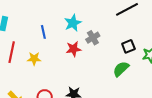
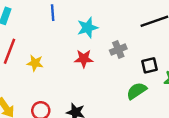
blue line: (43, 32) -> (53, 13), moved
gray cross: (93, 38) -> (118, 50), moved

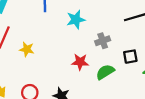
red star: (84, 59) -> (80, 62), moved
green semicircle: (137, 91) -> (105, 72), moved

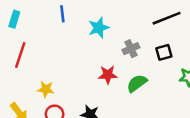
yellow star: (27, 49) -> (46, 89), moved
black square: (130, 57) -> (164, 52), moved

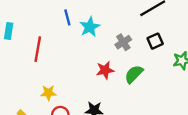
blue line: (62, 14) -> (67, 17), moved
red line: (20, 55) -> (38, 49), moved

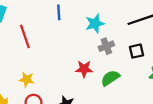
cyan star: (90, 27) -> (95, 24), moved
red line: (38, 49) -> (25, 36), turned -40

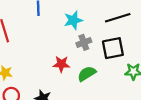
black square: (136, 51) -> (113, 48), size x1.5

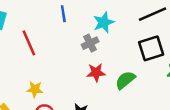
gray cross: (84, 42) -> (90, 43), moved

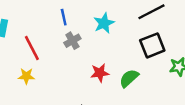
gray cross: (90, 43) -> (72, 41), moved
yellow star: (35, 89) -> (26, 76), moved

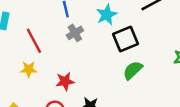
black square: (152, 45) -> (125, 39), moved
red star: (100, 73) -> (65, 81), moved

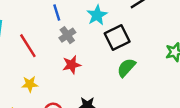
yellow star: (29, 69) -> (30, 84), moved
red star: (65, 81) -> (72, 65), moved

